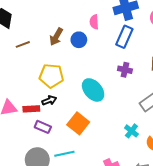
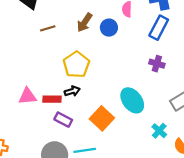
yellow pentagon: (51, 76) -> (76, 65), turned 30
cyan ellipse: (93, 90) -> (132, 100), moved

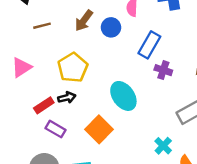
blue rectangle: (159, 28) -> (149, 45), moved
pink triangle: (27, 96) -> (21, 67), moved, turned -30
red rectangle: (52, 99) -> (44, 105), turned -36
cyan ellipse: (132, 100) -> (123, 96), moved

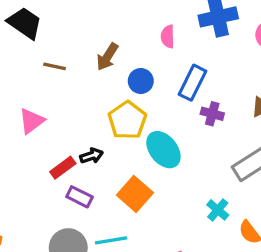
brown line: (42, 26) -> (55, 66), turned 30
blue circle: (111, 27) -> (141, 81), moved
yellow pentagon: (73, 68) -> (127, 120), moved

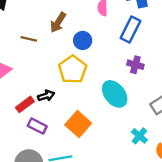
brown line: (55, 66) -> (29, 39), moved
blue rectangle: (192, 83) -> (130, 29), moved
cyan ellipse: (163, 150) -> (115, 94), moved

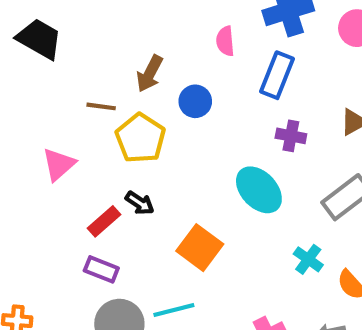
yellow pentagon: (73, 69) -> (140, 138), moved
black arrow: (46, 96) -> (140, 203), turned 56
purple rectangle: (37, 126) -> (101, 269), moved

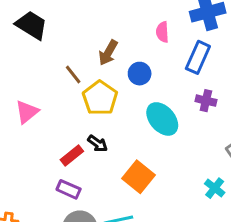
brown line: (101, 106) -> (73, 74), turned 42
pink triangle: (59, 164) -> (27, 112), moved
cyan ellipse: (259, 190) -> (162, 119), moved

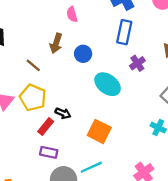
pink semicircle: (162, 32) -> (72, 14), moved
yellow pentagon: (100, 98) -> (33, 98), moved
purple cross: (206, 101) -> (137, 63), turned -35

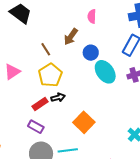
cyan ellipse: (108, 84) -> (105, 72), moved
yellow pentagon: (33, 98) -> (50, 75), moved
black arrow: (63, 113) -> (58, 97), turned -56

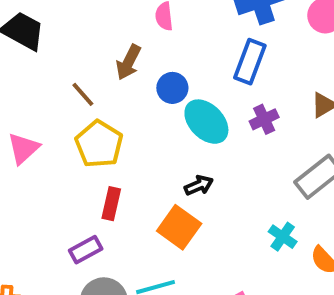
black arrow: (58, 97) -> (199, 185), moved
red rectangle: (40, 104) -> (111, 204), moved, turned -35
purple rectangle: (36, 127) -> (86, 250), turned -49

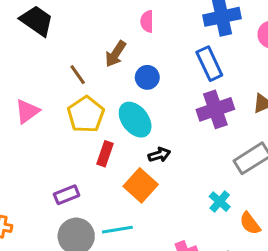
blue rectangle: (250, 62) -> (209, 64), turned -52
purple cross: (264, 119) -> (215, 109), size x1.6
cyan ellipse: (206, 122) -> (135, 120), moved
red rectangle: (111, 204) -> (105, 154), moved

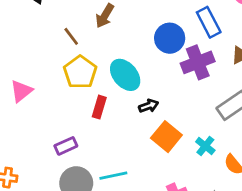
blue rectangle: (209, 64) -> (209, 22), moved
blue circle: (147, 77) -> (170, 38), moved, size x1.4
pink triangle: (27, 111) -> (21, 91), moved
orange square: (141, 185) -> (166, 137), moved

